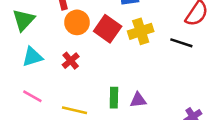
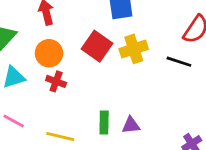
orange circle: (77, 22) -> (49, 53), moved
red cross: (71, 61) -> (56, 81), turned -30

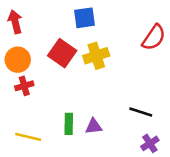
black line: (179, 62) -> (141, 112), moved
red cross: (56, 81) -> (24, 86), turned -36

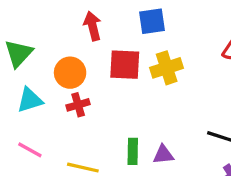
red arrow: (15, 22) -> (93, 26), moved
red square: (62, 53) -> (125, 65), turned -32

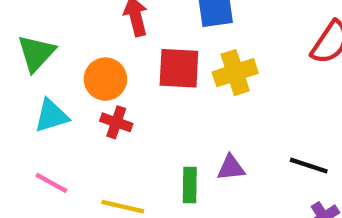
red cross: (78, 105) -> (116, 122), turned 35
purple triangle: (163, 155) -> (231, 168), moved

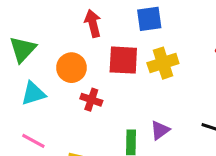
red cross: (116, 122) -> (91, 100), moved
purple triangle: (231, 168) -> (160, 130), turned -30

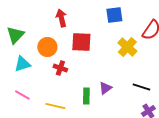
blue square: (149, 19) -> (114, 15), moved
yellow cross: (163, 63) -> (127, 47), moved, turned -30

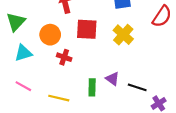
yellow cross: (127, 47) -> (123, 35), moved
black line: (141, 87) -> (137, 87), moved
purple triangle: (105, 88) -> (113, 79), turned -48

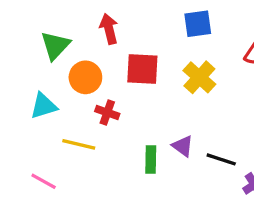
green triangle: (16, 22) -> (55, 46), moved
pink line: (23, 86) -> (44, 181), moved
yellow line: (59, 98) -> (79, 144), moved

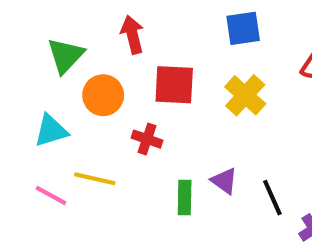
red cross: (107, 113) -> (147, 139), moved
black line: (221, 159) -> (272, 198), turned 48
pink line: (44, 181) -> (51, 195), moved

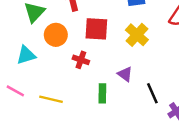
yellow line: (95, 179) -> (51, 99), moved
purple triangle: (224, 181) -> (125, 74), moved
pink line: (51, 195) -> (15, 91), moved

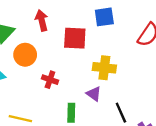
red square: (96, 29) -> (75, 38), moved
yellow cross: (137, 35) -> (104, 68), moved, turned -35

